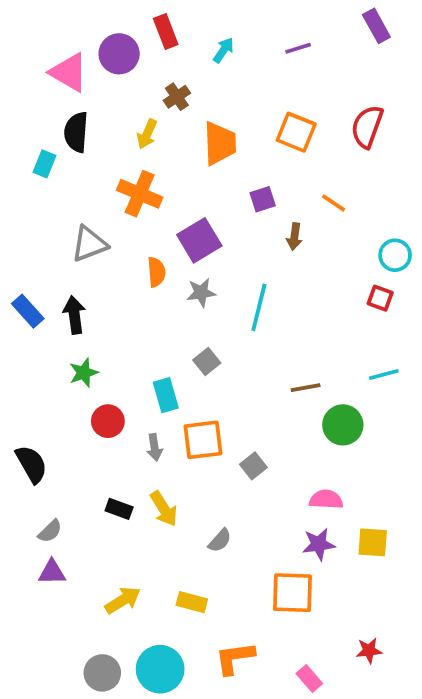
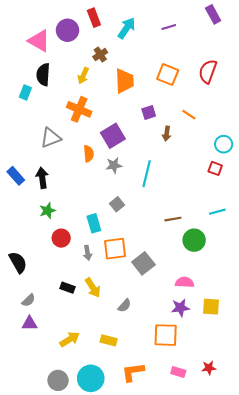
cyan arrow: (224, 50) -> (127, 28), size x1.5
gray square: (253, 466) -> (143, 263), size x1.5
pink rectangle: (309, 678) -> (178, 372), moved, turned -32

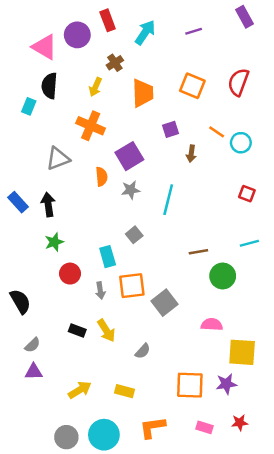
cyan circle: (224, 144) -> (241, 143), moved
yellow square: (211, 307) -> (242, 352), size x1.4
purple star: (180, 308) -> (226, 384), moved

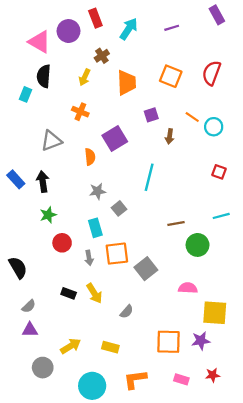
orange cross: (91, 126) -> (80, 112), size x0.7
gray star: (131, 190) -> (98, 191), moved
gray circle: (66, 437) -> (43, 368), moved

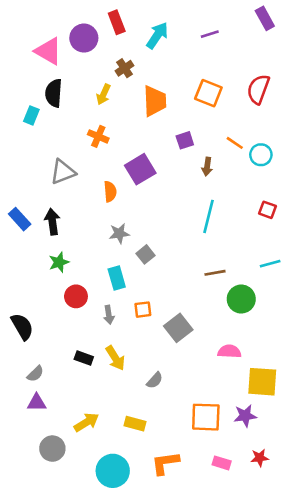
cyan line: (149, 177) -> (208, 216), moved
orange square: (117, 254) -> (143, 310), size x0.6

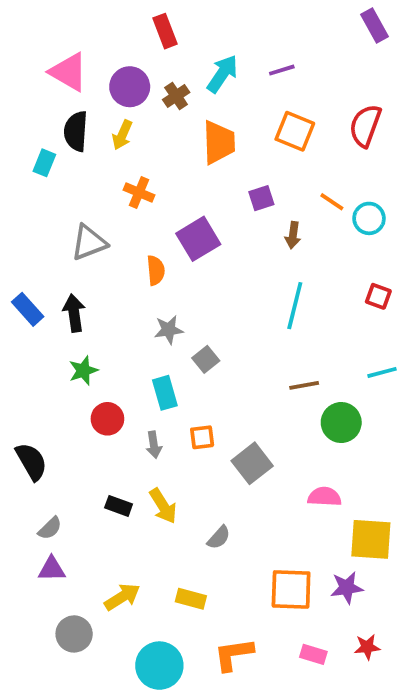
purple line: (210, 34) -> (282, 70), moved
cyan arrow: (157, 35) -> (222, 74), moved
purple circle: (84, 38) -> (130, 87), moved
yellow arrow: (104, 94) -> (122, 135), moved

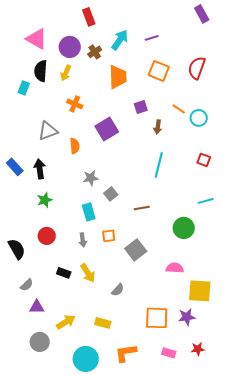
orange semicircle: (156, 270) -> (75, 146), moved
brown line: (304, 385) -> (142, 208), moved
red circle: (107, 419) -> (47, 236), moved
purple triangle: (52, 569) -> (37, 307), moved

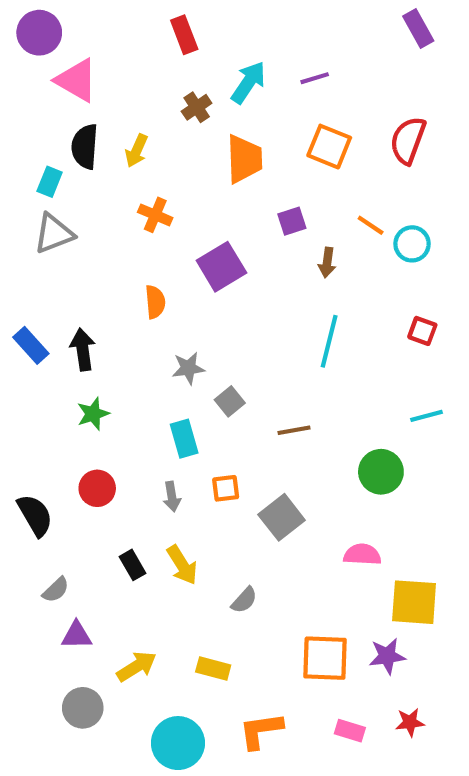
purple circle: (70, 47) -> (39, 33), moved
gray triangle: (48, 131) -> (54, 234), moved
black rectangle: (64, 273) -> (132, 565), turned 40

